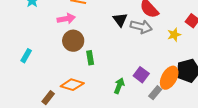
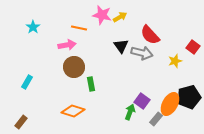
green arrow: (119, 86) -> (130, 112), moved
brown rectangle: (48, 98) -> (21, 122), moved

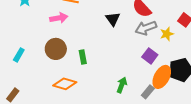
gray arrow: (142, 53) -> (146, 28), moved, turned 145
brown circle: (74, 67) -> (56, 49), moved
purple square: (142, 101) -> (150, 56), moved

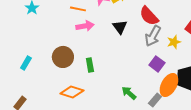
pink arrow: (59, 18) -> (85, 26), moved
gray arrow: (146, 28) -> (153, 36), turned -40
green arrow: (122, 85) -> (129, 93), turned -70

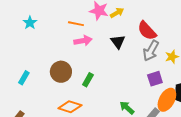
purple square: (157, 64) -> (155, 79), turned 35
green rectangle: (90, 65) -> (88, 80), turned 40

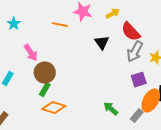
yellow arrow: (117, 13) -> (113, 14), moved
pink arrow: (83, 41) -> (31, 53), moved, turned 66
green rectangle: (88, 80) -> (45, 90), moved

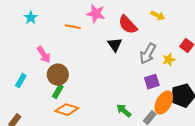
yellow arrow: (113, 14) -> (158, 16), moved, turned 56
cyan star: (14, 24) -> (31, 18), moved
red semicircle: (131, 32) -> (128, 25), moved

